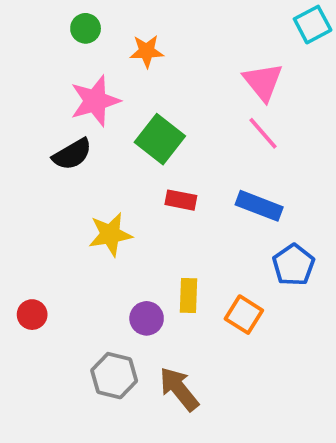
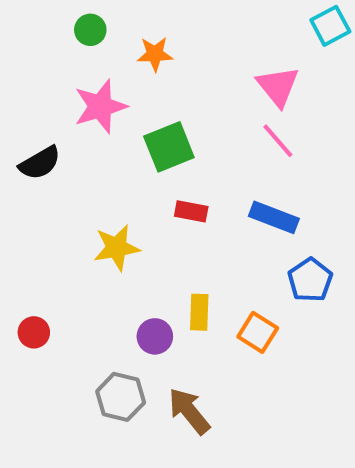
green square: (160, 139) -> (169, 147), turned 30
black semicircle: (72, 154) -> (40, 163), moved

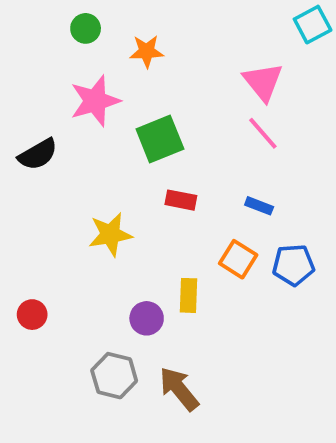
blue rectangle: (274, 217) -> (259, 206), size x0.6
blue pentagon: (310, 280) -> (293, 265), turned 30
orange square: (258, 332) -> (238, 259), moved

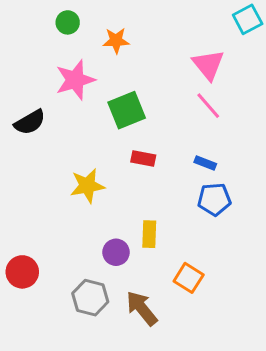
orange square: (238, 259) -> (189, 278), moved
blue pentagon: (293, 265) -> (214, 199), moved
red circle: (32, 315) -> (22, 272), moved, size x1.4

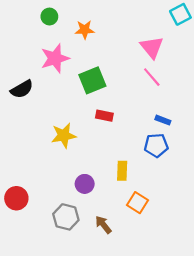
blue rectangle: (205, 163) -> (163, 120), moved
yellow rectangle: (149, 234) -> (122, 171), moved
brown arrow: (142, 308) -> (103, 225), size x0.7

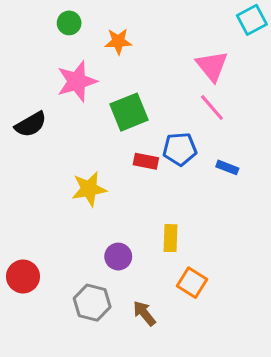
blue pentagon: (156, 145) -> (180, 149), moved

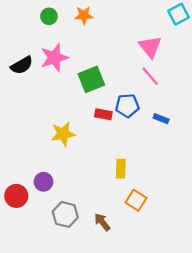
orange star: (118, 41) -> (84, 15), moved
black semicircle: (31, 124) -> (22, 65), moved
purple circle: (118, 257) -> (43, 182), moved

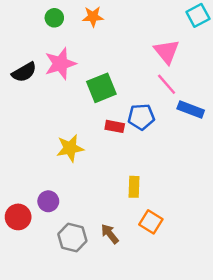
blue rectangle: (161, 119) -> (191, 110), moved, size x1.5
brown arrow: (102, 222) -> (110, 234), moved

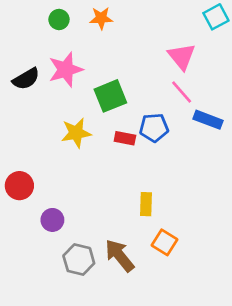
yellow star: (70, 148) -> (76, 133), moved
red circle: (18, 217) -> (19, 186), moved
brown arrow: (110, 234) -> (120, 256), size x1.5

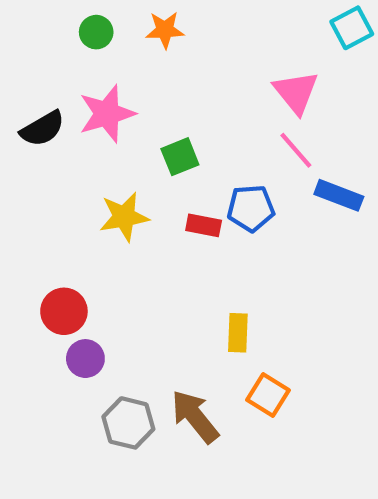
green square: (110, 96) -> (180, 157), size x0.7
red circle: (19, 186) -> (64, 311), moved

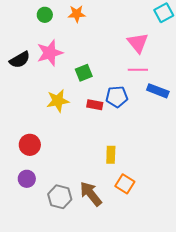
pink line: (296, 150) -> (138, 70), turned -48
purple circle: (85, 359) -> (27, 179), moved

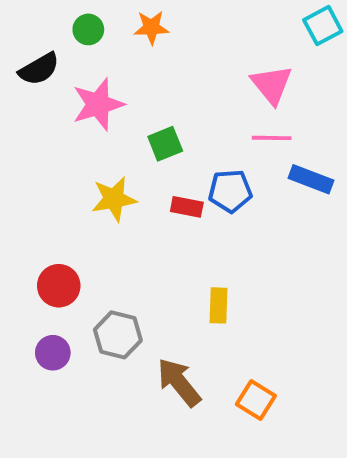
black semicircle: (20, 60) -> (39, 69), moved
orange square: (125, 184) -> (256, 400), moved
gray hexagon: (60, 197) -> (118, 335), moved

